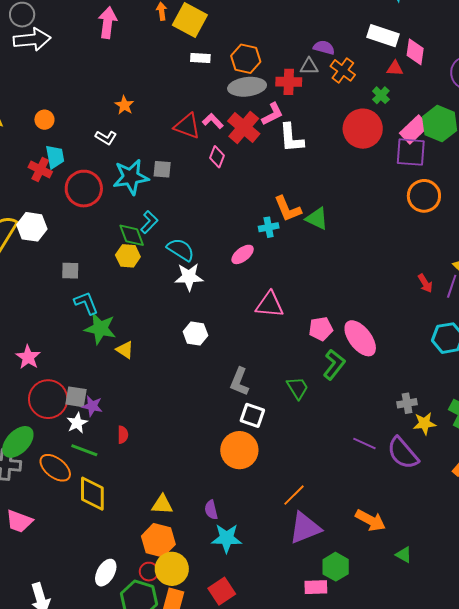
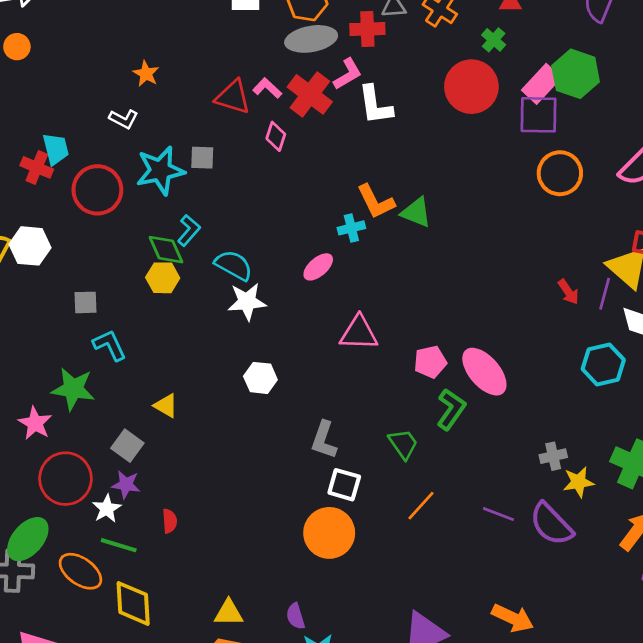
orange circle: (44, 120) -> (17, 47), moved
green star: (100, 329) -> (73, 389), moved
gray square: (76, 397) -> (127, 446), moved, turned 30
orange line: (294, 495) -> (421, 506), moved

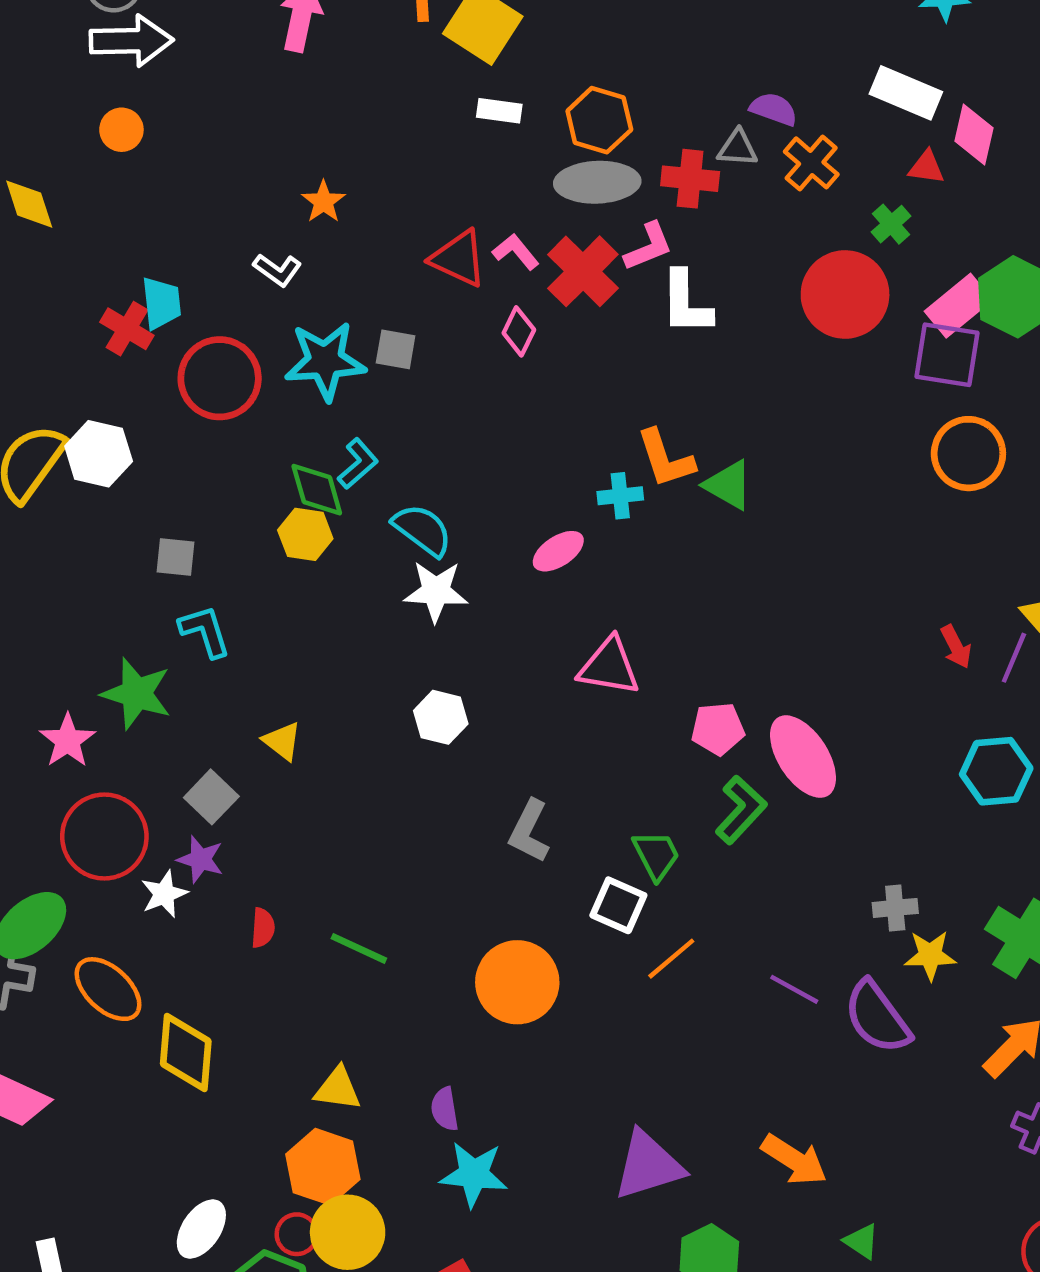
white square: (344, 485) -> (618, 905), moved
green line: (119, 545) -> (359, 948), moved

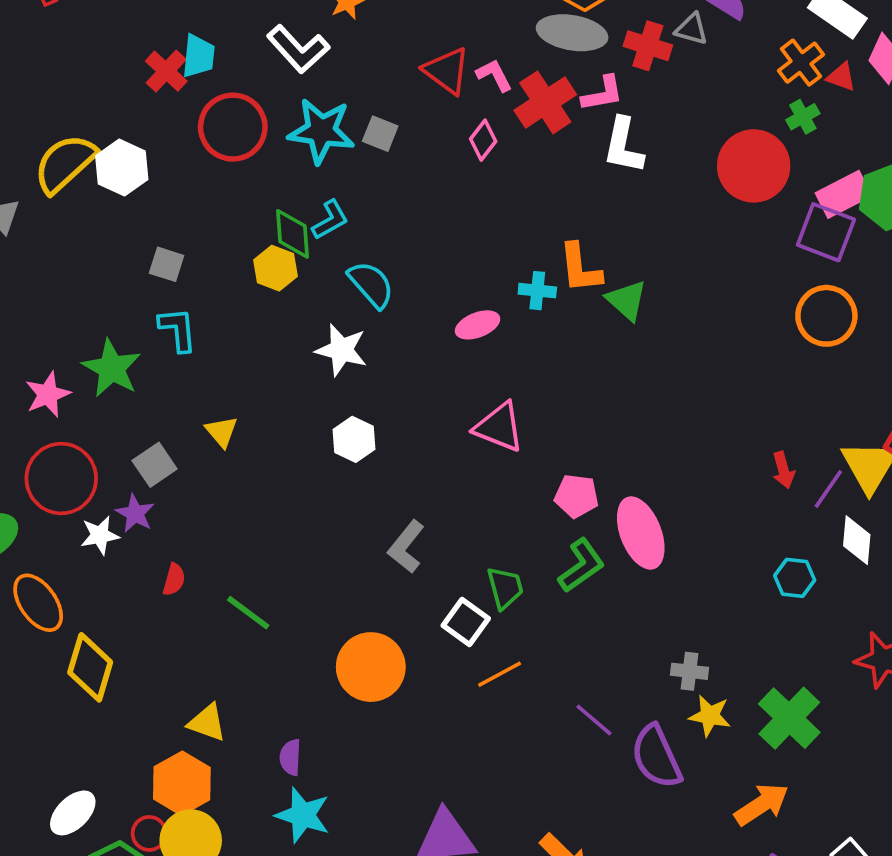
orange cross: (811, 163) -> (801, 63), moved
white L-shape: (277, 270) -> (298, 49), size x1.6
white star: (436, 591) -> (341, 350), moved
cyan hexagon: (996, 771) -> (795, 578), size x0.7

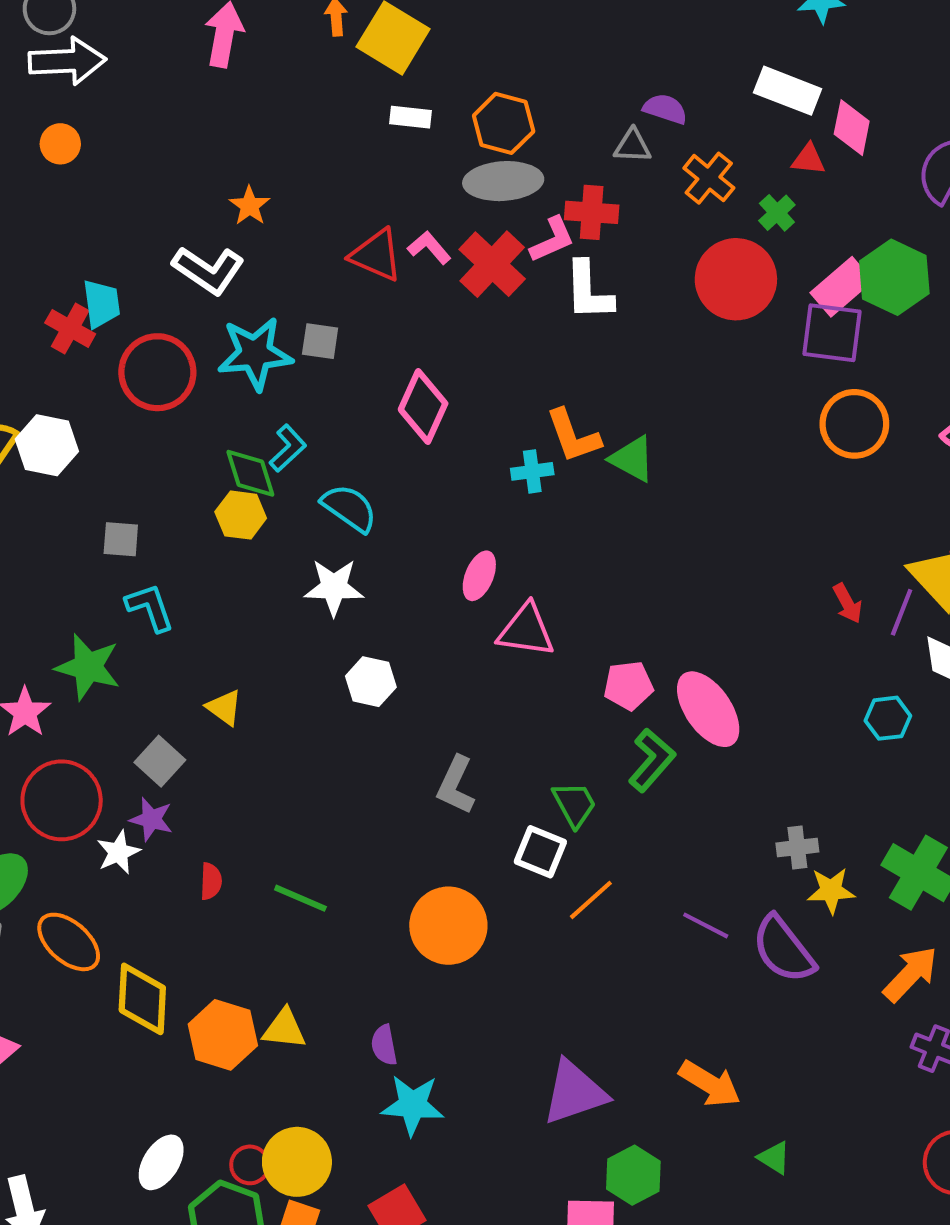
red cross: (648, 46) -> (592, 212), moved
orange cross: (801, 63) -> (709, 178), moved
pink diamond: (483, 140) -> (423, 406), moved, size x1.6
pink ellipse: (478, 325) -> (479, 576), moved, turned -33
orange hexagon: (182, 783) -> (223, 1035), moved

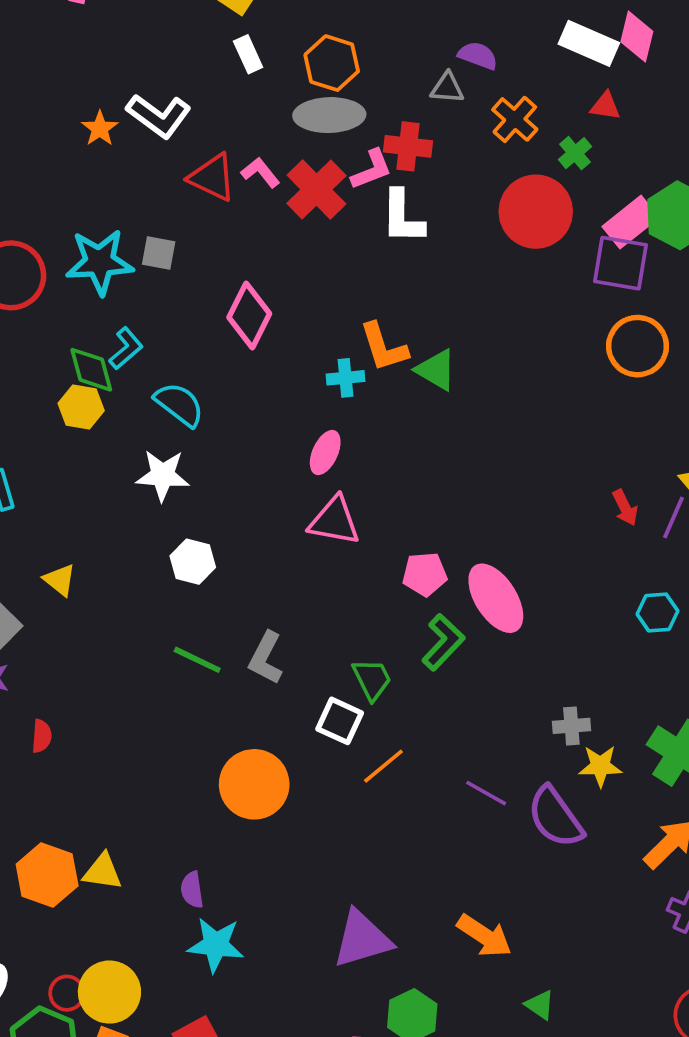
white rectangle: (411, 117) -> (248, 54), turned 57
pink diamond: (852, 128) -> (637, 37), moved
white L-shape: (208, 270) -> (159, 116), moved
pink ellipse: (479, 576) -> (325, 453), moved
green line: (300, 898) -> (197, 660), moved

